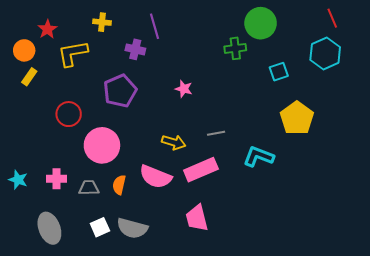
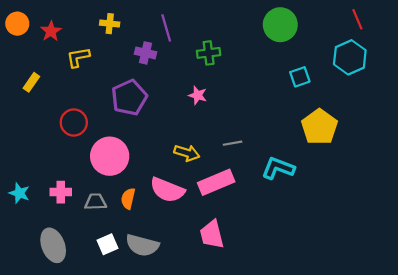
green cross: (235, 48) -> (209, 53), moved
orange circle: (24, 50) -> (17, 24), moved
yellow L-shape: (73, 53) -> (78, 57), size x0.7

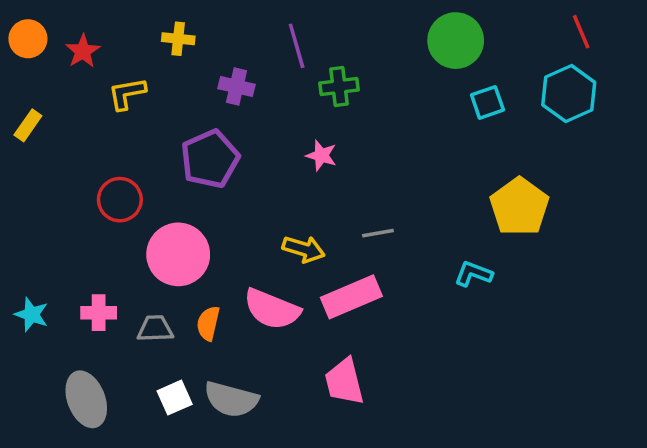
purple line: (166, 28) -> (297, 46), moved
cyan square: (300, 77) -> (487, 102), moved
yellow rectangle: (31, 82) -> (28, 125), moved
cyan L-shape: (278, 168) -> (473, 274), moved, size x0.7

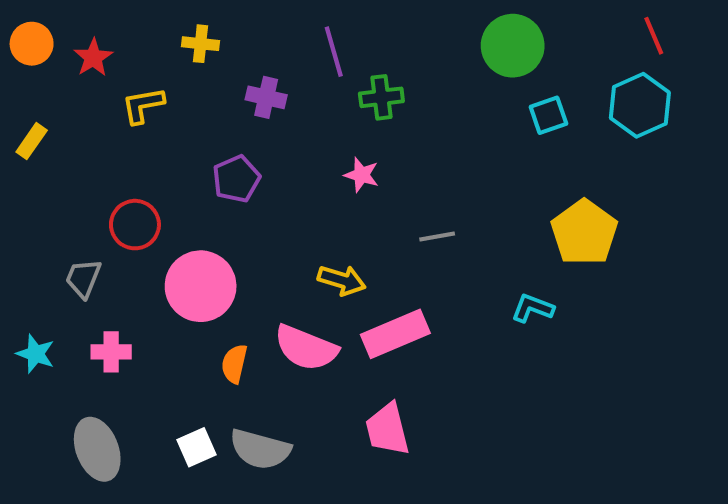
purple pentagon: (210, 159) -> (236, 179), size x0.7
gray line: (378, 233) -> (437, 236), moved
gray trapezoid: (155, 329) -> (83, 278), moved, turned -66

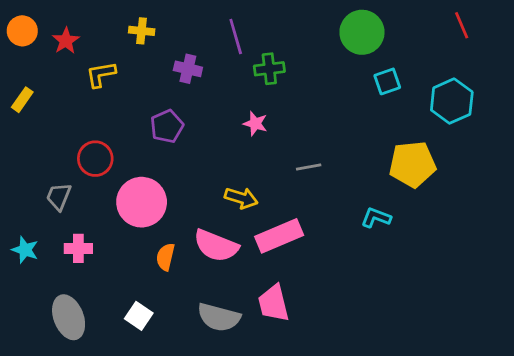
cyan hexagon: (640, 105) -> (452, 101), moved
yellow pentagon: (584, 233) -> (413, 164), turned 30
white square: (197, 447) -> (139, 316), turned -32
gray semicircle: (260, 449) -> (219, 317), moved

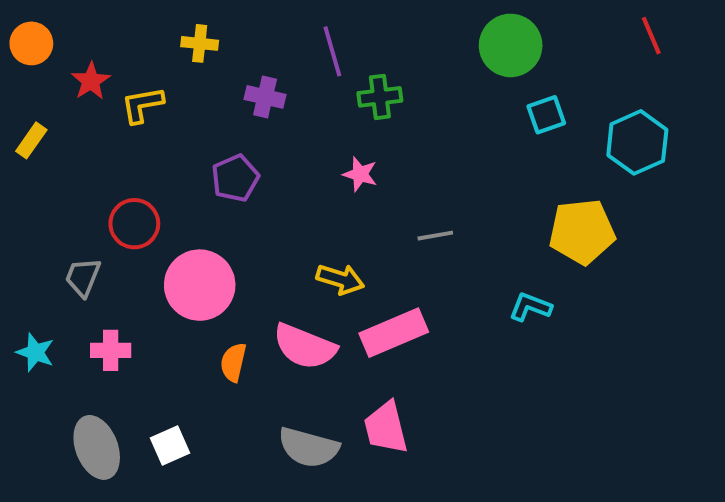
red star: (66, 41) -> (91, 81), moved
white square: (139, 316) -> (170, 445), moved, turned 32

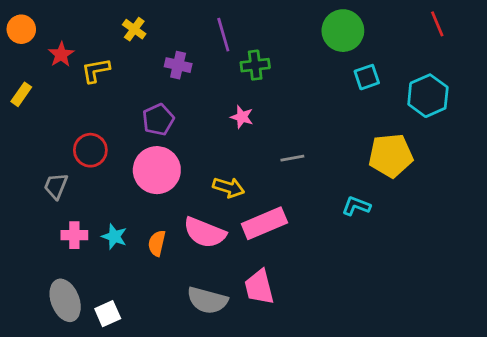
yellow cross: (200, 43) -> (134, 29), turned 30
pink circle: (200, 285) -> (157, 170), moved
cyan star: (35, 352) -> (114, 237), moved
white square: (170, 445) -> (108, 314), moved

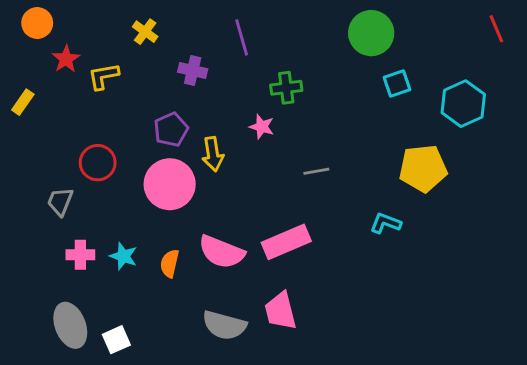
red line: (437, 24) -> (496, 29), moved
orange circle: (21, 29) -> (37, 23), moved
green cross: (255, 65) -> (286, 88), moved
yellow arrow: (229, 187) -> (213, 154), moved, turned 64

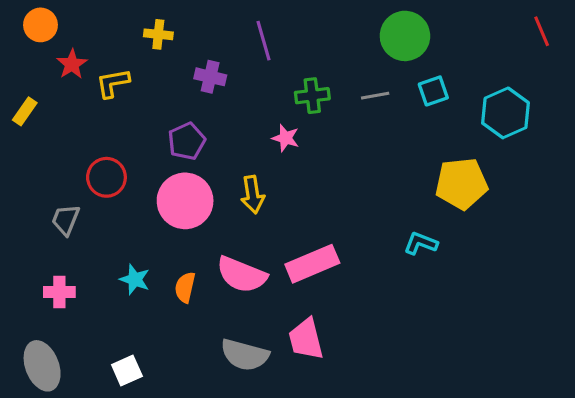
yellow cross: (145, 32) -> (158, 34), turned -30
yellow arrow: (213, 154) -> (253, 195), moved
gray line: (316, 171) -> (375, 96), moved
pink cross: (80, 255) -> (59, 292), moved
gray ellipse: (70, 325) -> (42, 366), moved

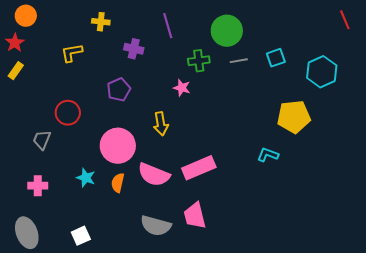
green circle: (405, 36) -> (227, 31), moved
red star: (72, 64) -> (15, 43), moved
pink circle: (185, 201) -> (118, 146), moved

